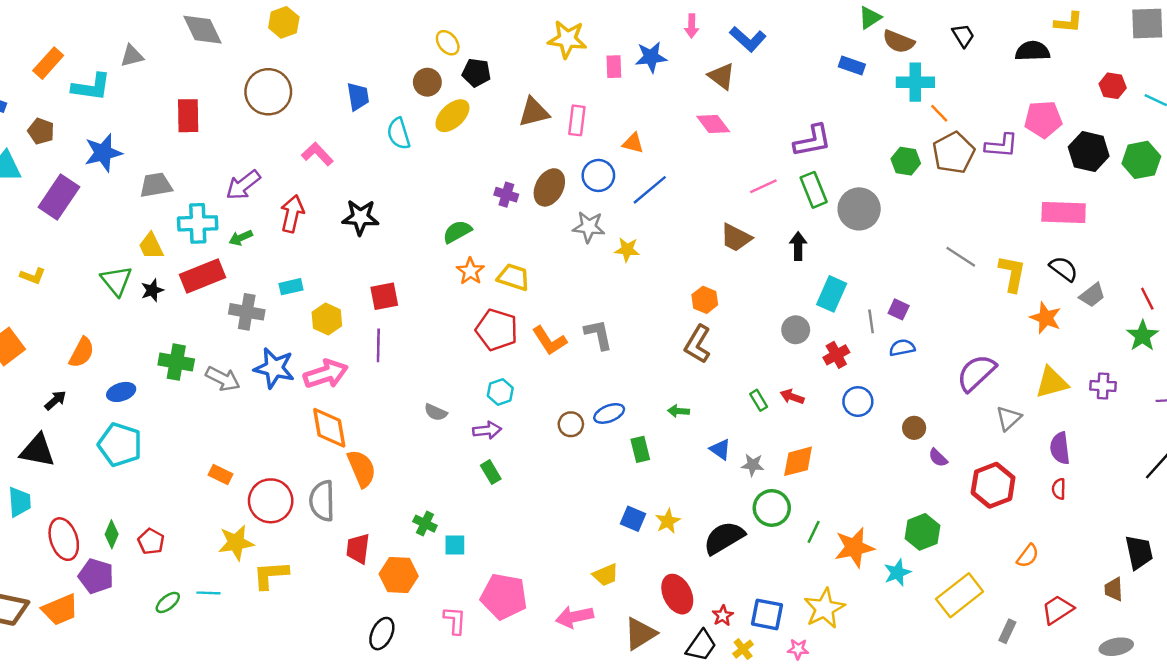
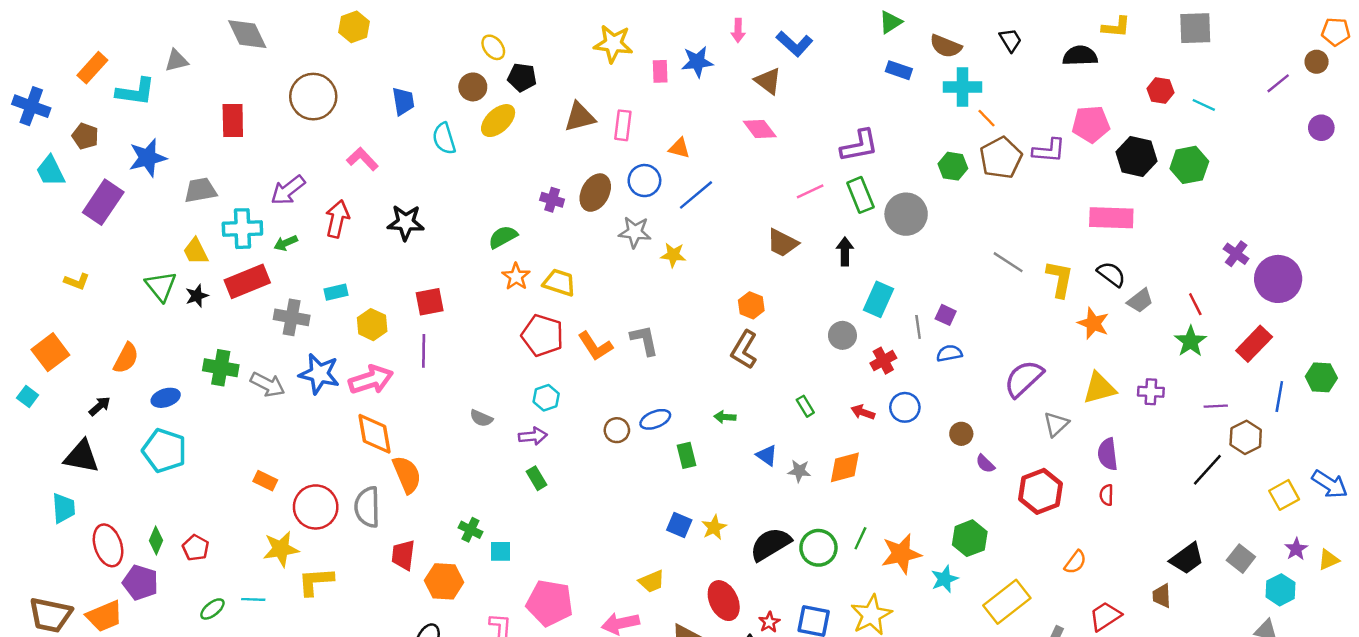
green triangle: (870, 18) -> (890, 22), moved
yellow hexagon: (284, 22) -> (354, 27), moved
red arrow: (792, 397) -> (863, 412), moved
green circle: (772, 508) -> (818, 548), moved
black trapezoid: (1139, 552) -> (1187, 559), turned 66

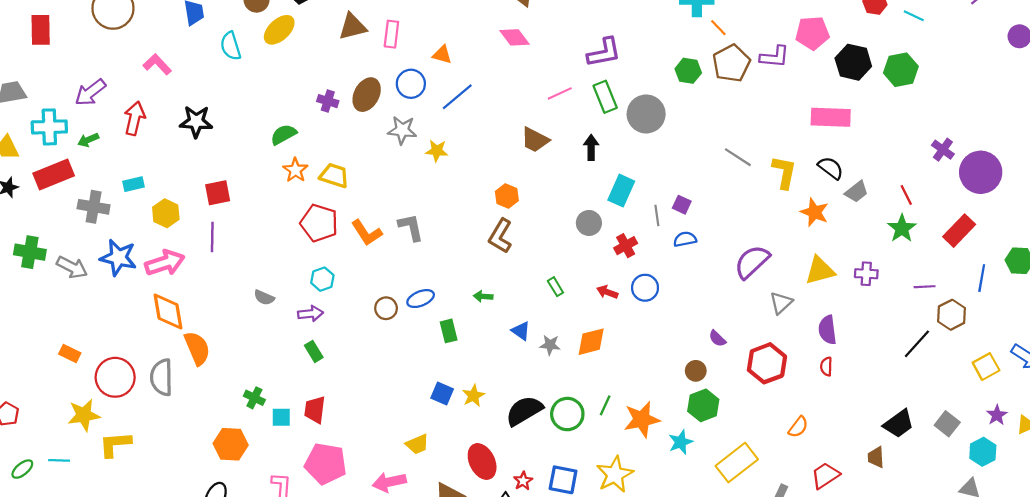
brown circle: (961, 434) -> (696, 371), moved
red trapezoid: (403, 555) -> (315, 410), moved

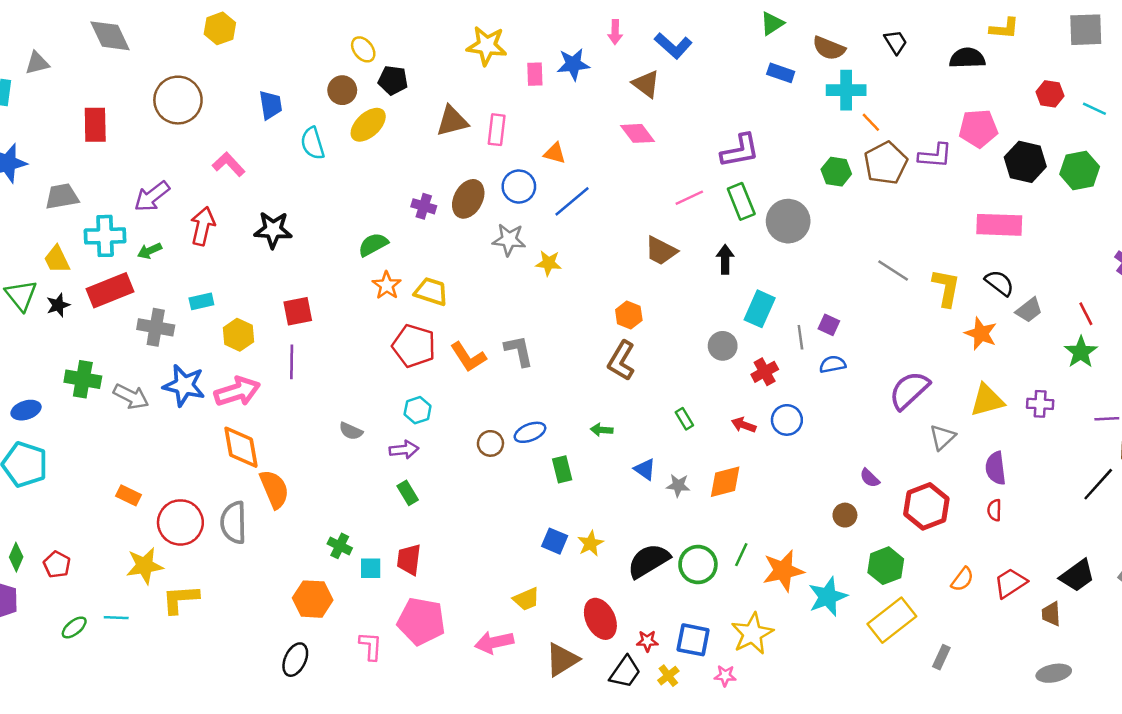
green hexagon: (703, 405) -> (886, 566), moved
cyan star: (681, 442) -> (828, 597), size x1.4
red trapezoid: (825, 476) -> (1010, 583), moved
red star: (523, 481) -> (647, 641), turned 30

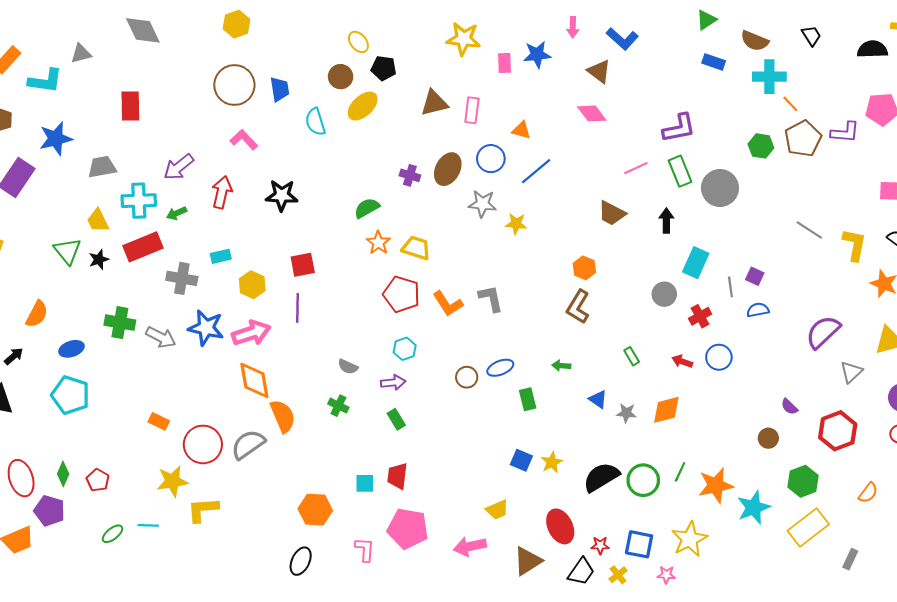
brown circle: (178, 100) -> (234, 85), moved
gray semicircle: (234, 522) -> (248, 444), turned 56
green cross: (340, 546) -> (338, 406), moved

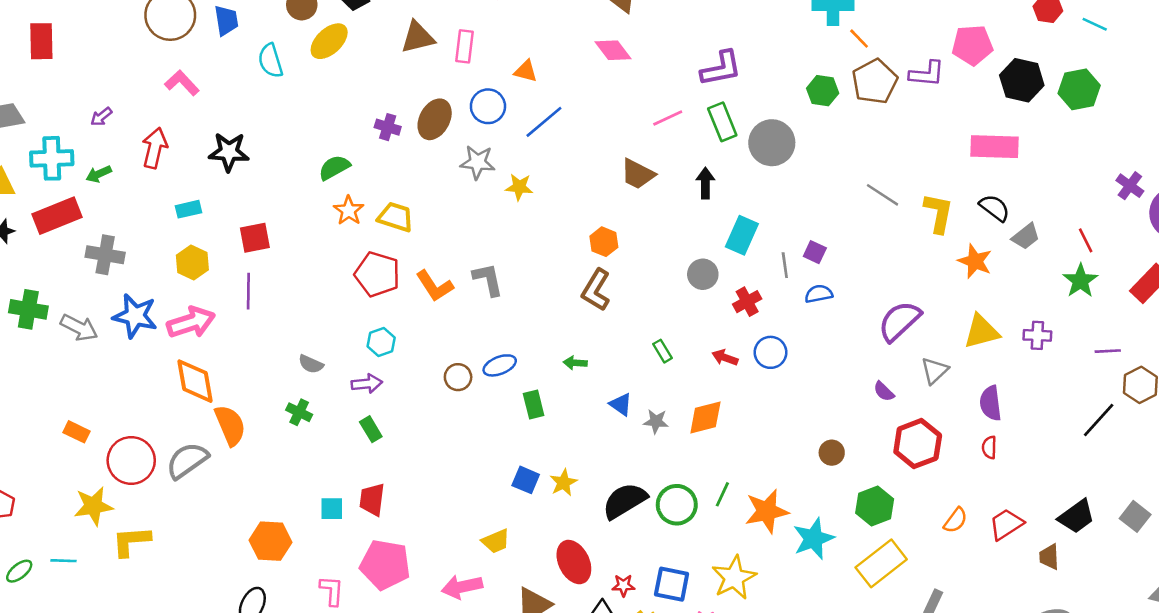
purple arrow: (179, 167) -> (101, 117), size x0.6
cyan rectangle: (221, 256) -> (188, 209), moved
purple semicircle: (789, 407) -> (884, 391), moved

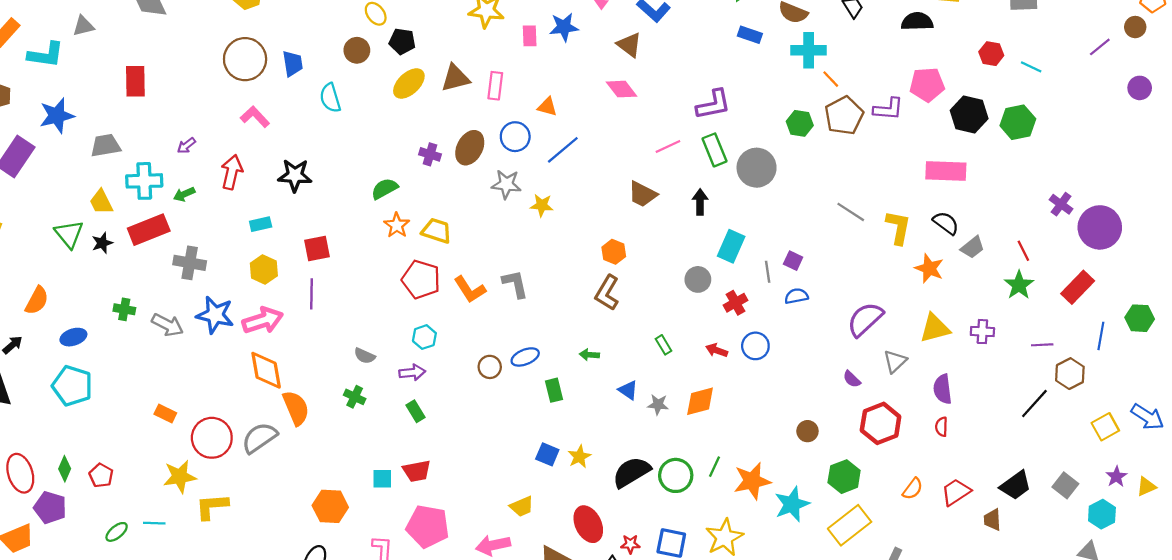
yellow ellipse: (329, 41) -> (409, 83), moved
green cross: (28, 309) -> (124, 309), size x0.7
red trapezoid: (372, 500) -> (417, 471), turned -108

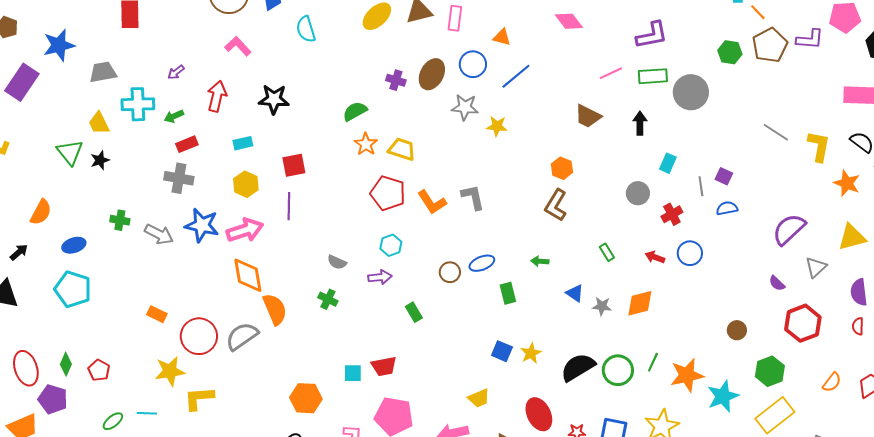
green rectangle: (714, 150) -> (653, 76), turned -72
red rectangle: (149, 230) -> (187, 144), moved, size x0.6
cyan rectangle: (731, 246) -> (668, 163), size x0.7
green rectangle: (416, 411) -> (414, 312), moved

